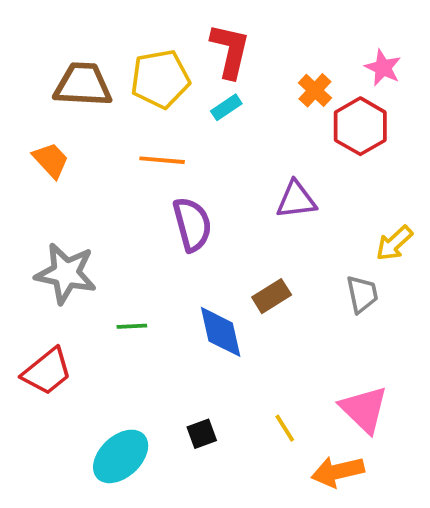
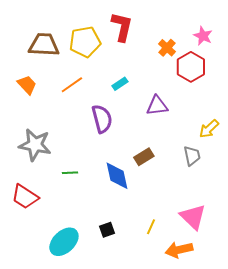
cyan rectangle: (226, 107) -> (120, 84), moved
orange line: (162, 160) -> (72, 85), moved, turned -40
red trapezoid: (47, 372) -> (25, 197), turned 72
yellow line: (285, 428) -> (151, 227), turned 56

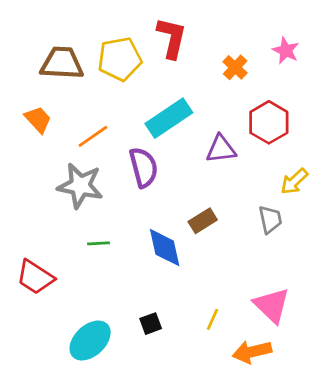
red hexagon: (191, 67) -> (269, 122), moved
cyan rectangle: (120, 84) -> (169, 118), size x2.0
orange line: (72, 85) -> (93, 136), moved
gray star: (35, 145) -> (80, 186), moved

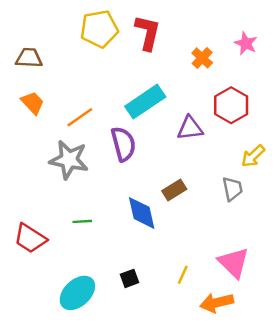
yellow pentagon: (120, 59) -> (99, 29), moved
brown trapezoid: (62, 63) -> (29, 58), moved, size x0.7
green line: (99, 243) -> (82, 221), moved

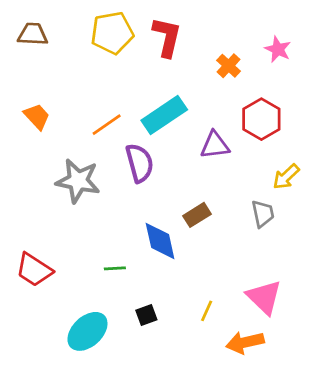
brown trapezoid: (29, 58) -> (33, 34), moved
orange line: (80, 117) -> (107, 125), moved
green line: (82, 221) -> (115, 268), moved

